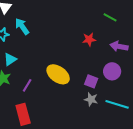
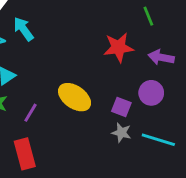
green line: (110, 17) -> (148, 16), turned 40
red star: (89, 39) -> (119, 47), size x1.5

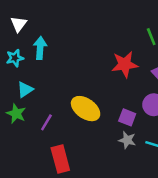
cyan arrow: (23, 29) -> (40, 48), turned 40
red rectangle: (25, 154) -> (60, 159), moved

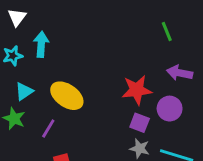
red star: (125, 64) -> (137, 90), moved
yellow ellipse: (86, 109) -> (67, 96), moved

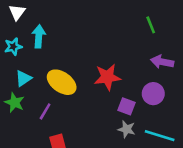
red star: (137, 90) -> (107, 77), moved

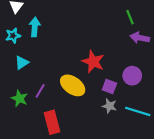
purple arrow: (162, 62) -> (140, 38), moved
red star: (107, 77) -> (93, 62), turned 30
yellow ellipse: (62, 82) -> (73, 85), moved
green star: (15, 103) -> (20, 98), moved

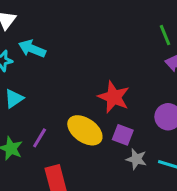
cyan arrow: (35, 27) -> (32, 49), turned -72
purple square: (109, 87) -> (123, 135), moved

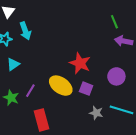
cyan arrow: (32, 49) -> (25, 31), turned -132
gray star: (136, 159) -> (96, 113), moved

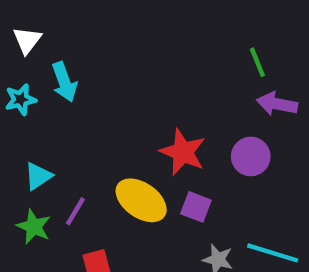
cyan triangle: (13, 64) -> (38, 176), moved
purple circle: (116, 76) -> (251, 156), moved

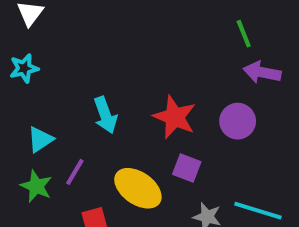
cyan arrow: (64, 82) -> (105, 115), moved
yellow ellipse: (141, 200) -> (138, 188), moved

